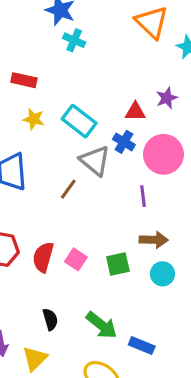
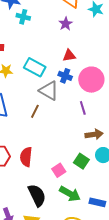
purple star: (167, 98) -> (66, 24), moved
pink square: (76, 259) -> (59, 170), moved, turned 32
green square: (118, 264) -> (81, 161), moved, turned -35
black semicircle: (50, 319) -> (37, 195), size x1.6

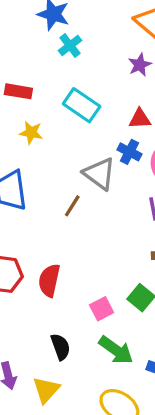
cyan cross: (23, 17) -> (70, 45), turned 32
cyan rectangle: (35, 67) -> (82, 105), moved
black semicircle: (37, 195) -> (61, 347), size x0.7

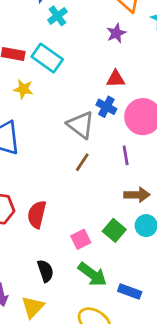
cyan rectangle: (82, 105) -> (47, 58), moved
brown line: (72, 206) -> (82, 162), moved

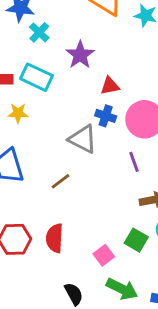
purple star: (116, 33) -> (80, 55), moved, size x1.4
brown line: (82, 162) -> (61, 181), moved, turned 30

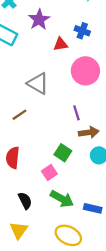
blue cross: (106, 116) -> (82, 31), moved
purple line: (134, 162) -> (76, 113), moved
green square: (136, 240) -> (63, 153), moved

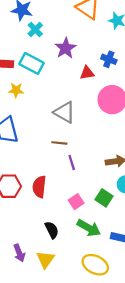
purple line: (76, 113) -> (72, 163), moved
brown line: (19, 115) -> (59, 143), moved, turned 40
green square: (63, 153) -> (104, 198), moved

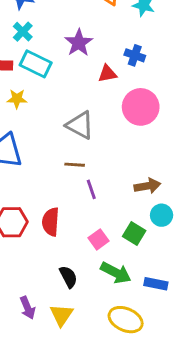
cyan cross: (35, 30) -> (23, 32), moved

